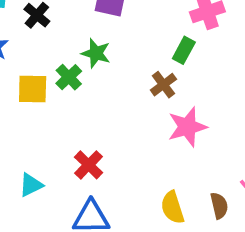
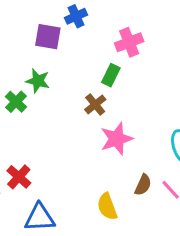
red cross: (89, 165) -> (19, 177), moved
brown semicircle: (219, 206) -> (143, 185), moved, turned 40

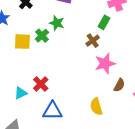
brown semicircle: (143, 185) -> (119, 85), moved

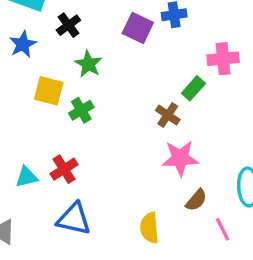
green star: (57, 23) -> (88, 64), moved
green cross: (42, 36) -> (81, 110), moved
brown cross: (93, 41) -> (168, 115), turned -32

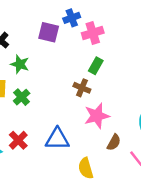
pink cross: (223, 59) -> (93, 33), moved
blue triangle: (74, 219) -> (57, 139), moved

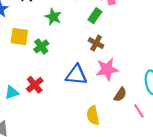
green star: (20, 64) -> (53, 17), moved
green rectangle: (96, 66) -> (95, 16), moved
blue triangle: (57, 139) -> (76, 75), moved

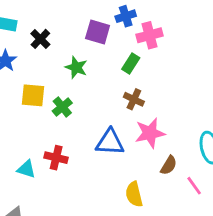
red cross: (35, 85) -> (56, 158), turned -35
cyan triangle: (12, 92) -> (26, 169), turned 40

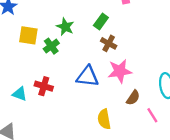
green rectangle: (131, 63) -> (101, 22), moved
green star: (76, 67) -> (65, 27), moved

